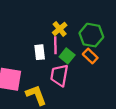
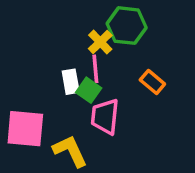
green hexagon: (91, 35) -> (127, 26), moved
green square: (67, 56) -> (89, 90), moved

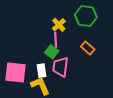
green hexagon: (127, 26) -> (86, 16), moved
white rectangle: (71, 82) -> (42, 71), moved

